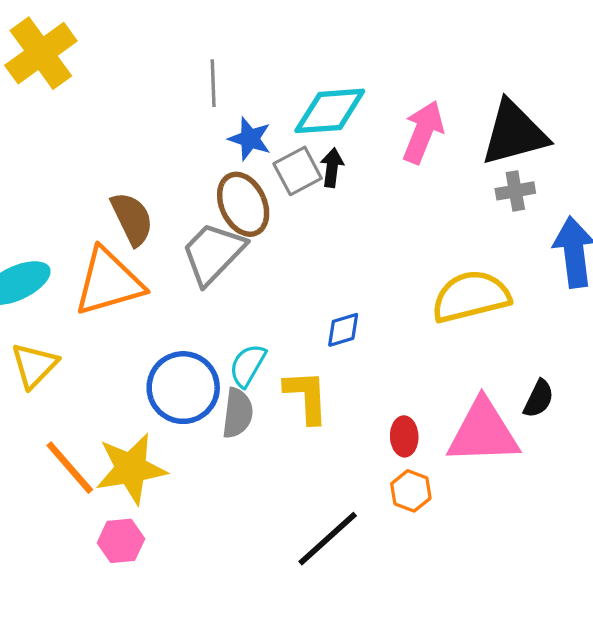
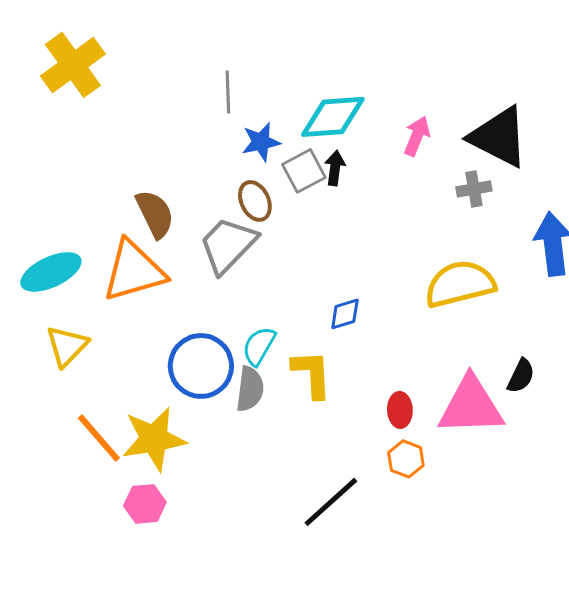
pink arrow: (423, 132) -> (417, 136), size x0.7
black triangle: (514, 133) -> (499, 137), turned 42
blue star: (250, 139) -> (261, 142), turned -30
gray cross: (515, 191) -> (474, 189), moved
brown ellipse: (243, 204) -> (255, 201), size x0.7

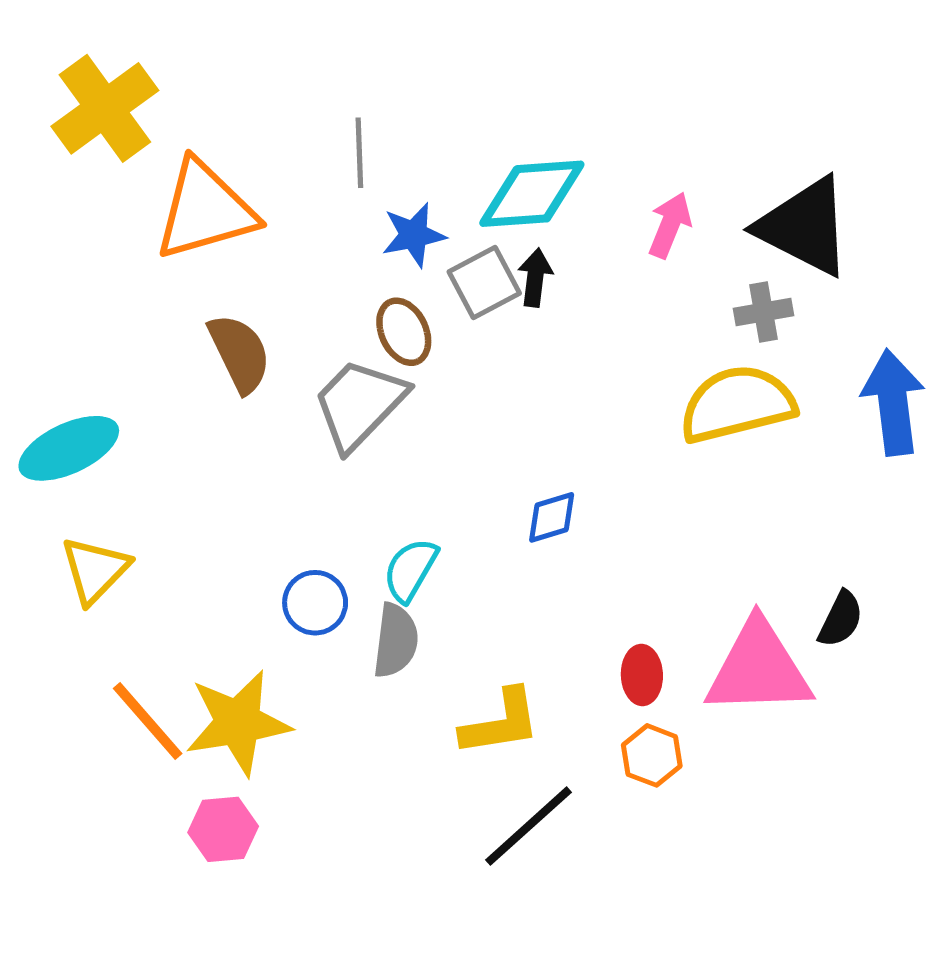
orange triangle: (134, 271) -> (205, 210), moved
yellow semicircle: (460, 284) -> (737, 404), moved
blue circle: (201, 366) -> (315, 603), size x0.6
yellow L-shape: (312, 374) -> (501, 723), moved, turned 84

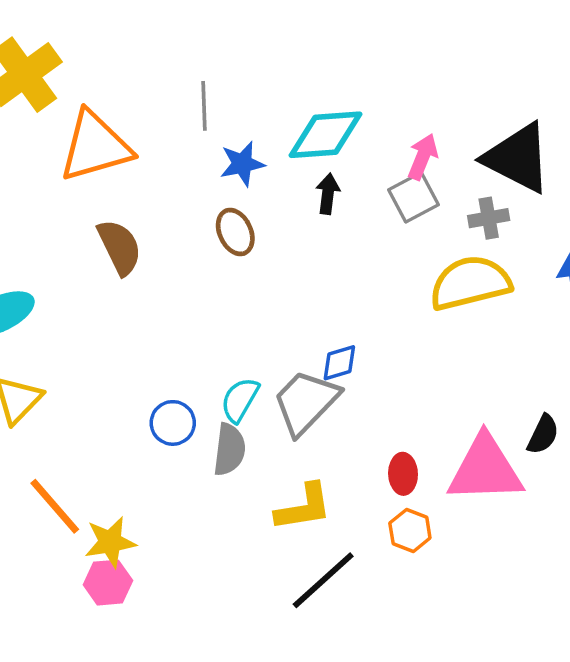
gray square: (484, 282) -> (413, 197), moved
gray trapezoid: (359, 404) -> (306, 402), moved
yellow star: (238, 723) -> (110, 542), moved, size x0.7

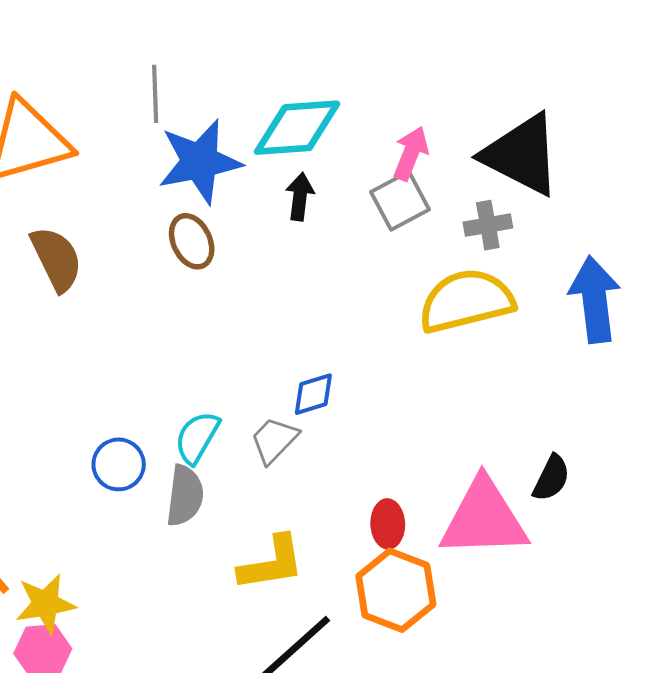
blue star: (242, 164) -> (200, 162), size x1.6
gray trapezoid: (306, 402) -> (274, 440), size x0.6
orange hexagon: (410, 531) -> (396, 590), size x1.6

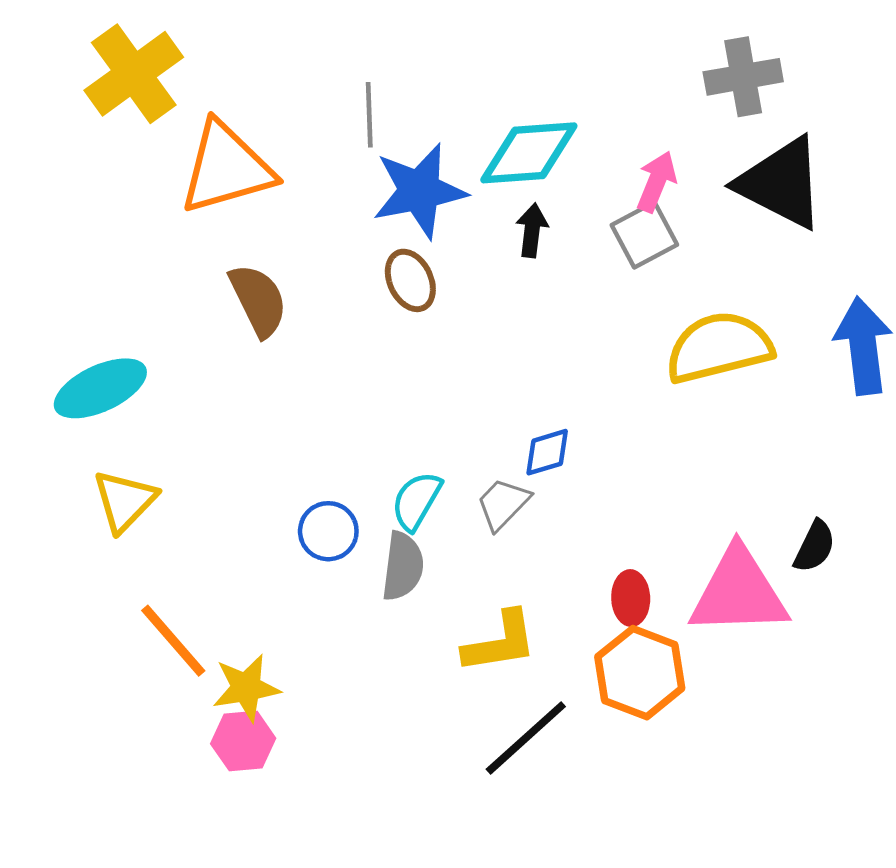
gray cross: (488, 225) -> (743, 77), moved, size x1.4

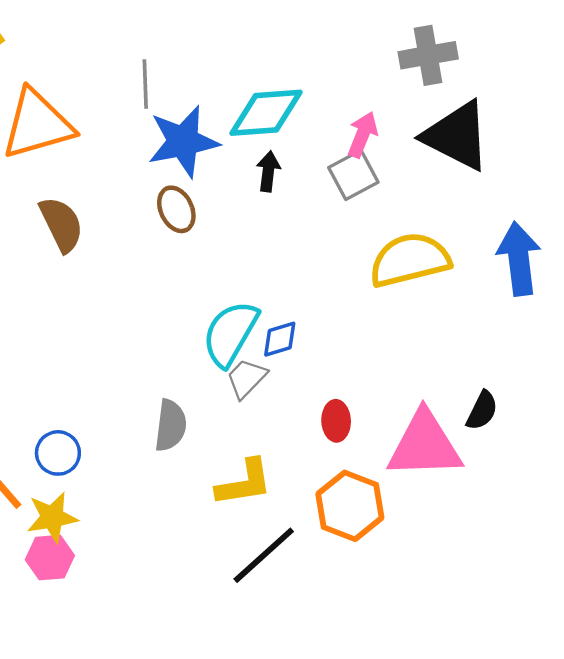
cyan semicircle: (416, 501) -> (230, 333), moved, size x1.5
blue circle: (328, 531) -> (58, 453), moved
red ellipse: (631, 598) -> (336, 421), moved

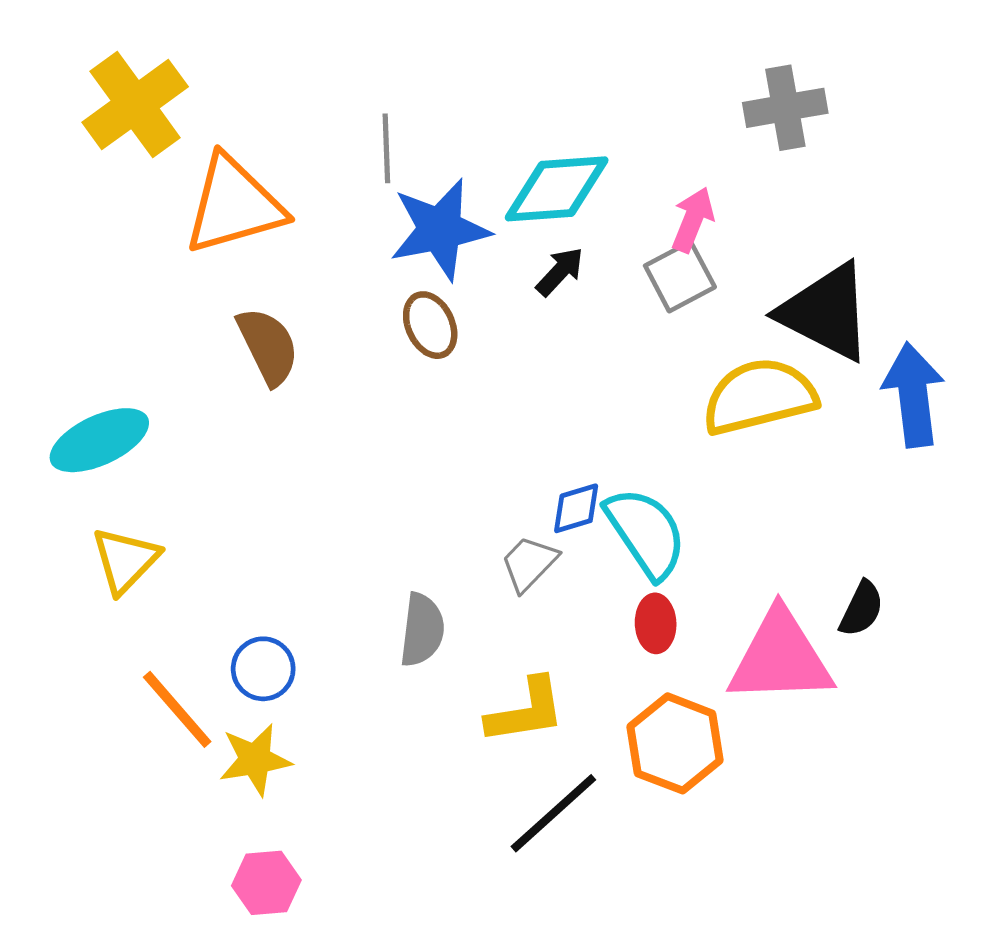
black triangle: (457, 136) -> (826, 312), moved
black arrow: (268, 171) -> (560, 272), turned 36
cyan semicircle: (230, 333) -> (646, 533), moved, turned 116
pink hexagon: (50, 558) -> (266, 883), moved

